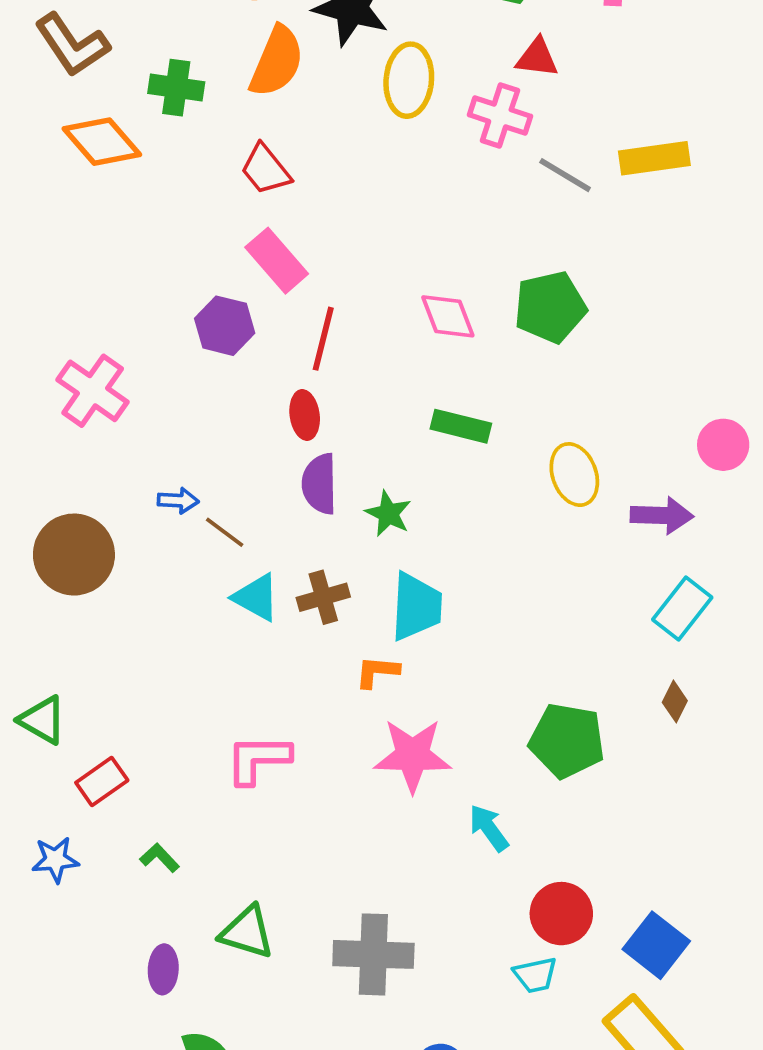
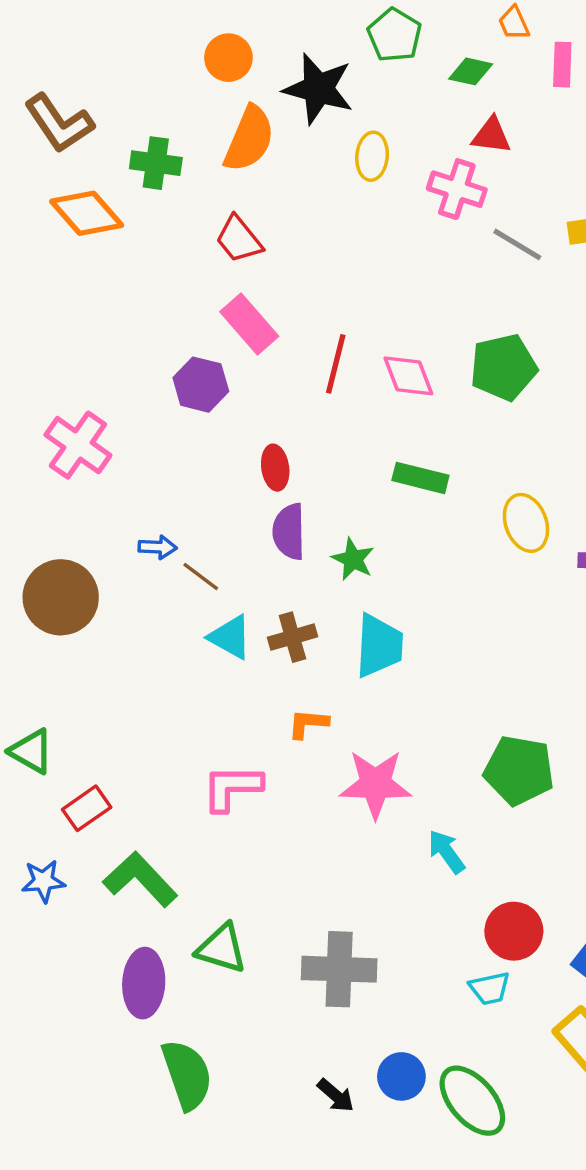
yellow ellipse: (409, 80) -> (372, 156), size x0.7
red line: (323, 339) -> (336, 364), moved
orange L-shape: (377, 672) -> (308, 724), moved
green L-shape: (160, 858) -> (140, 879), size x2.0
purple ellipse: (163, 969) -> (144, 983), size x1.5

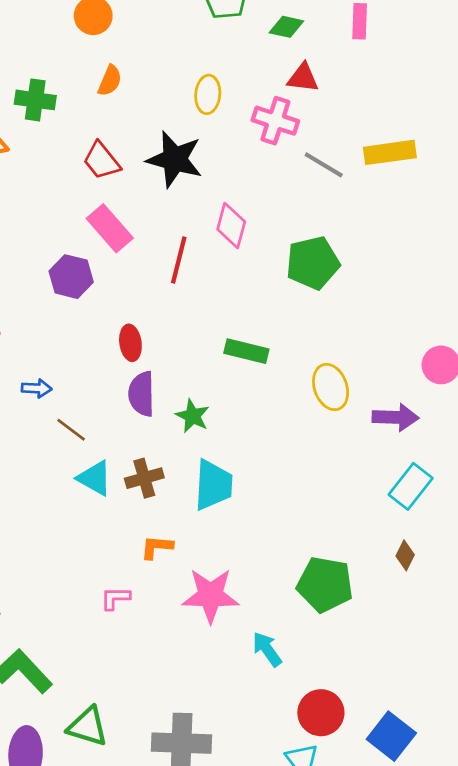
black star: (318, 89) -> (175, 159), moved
orange semicircle: (249, 139) -> (110, 81), size x0.6
pink diamond: (408, 376) -> (231, 226), moved, turned 36
blue arrow: (158, 547) -> (37, 388), moved
pink L-shape: (232, 788) -> (115, 598), moved, size x0.6

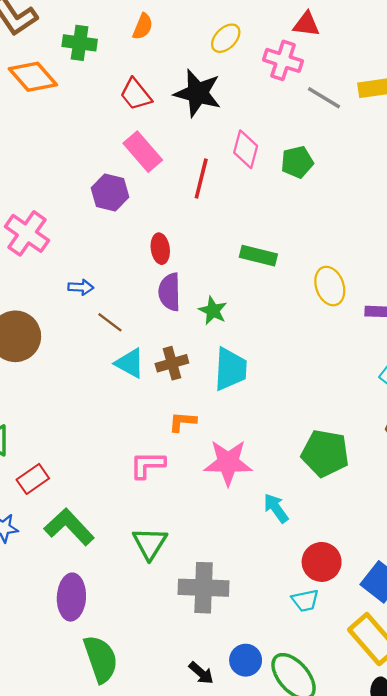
yellow ellipse: (208, 94) -> (226, 38), turned 40
green pentagon: (313, 263) -> (297, 162), moved, size x0.7
pink L-shape: (115, 598) -> (147, 465), size x1.4
green triangle: (88, 727) -> (150, 543), moved, turned 45

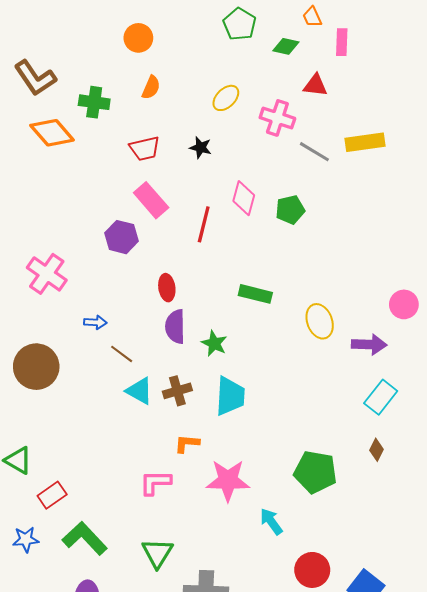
red triangle: (306, 24) -> (315, 85), moved
black star: (198, 93) -> (201, 147), size x0.5
red trapezoid: (136, 94) -> (145, 149), turned -64

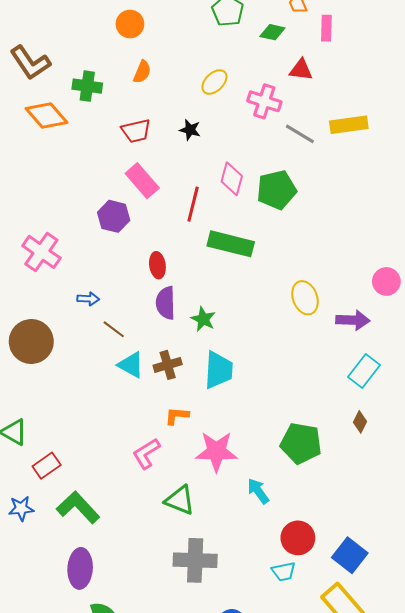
green pentagon: (290, 210) -> (277, 190), size x1.4
green rectangle: (255, 294) -> (231, 244), moved, size x1.4
pink L-shape: (155, 483) -> (146, 453), turned -32
green triangle: (157, 553) -> (180, 500), moved, turned -40

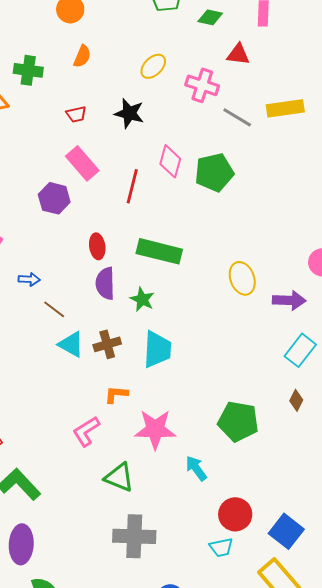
black star: (190, 130) -> (129, 113), size x1.4
red trapezoid: (136, 131) -> (76, 114), size x0.7
green rectangle: (231, 244) -> (159, 251), moved

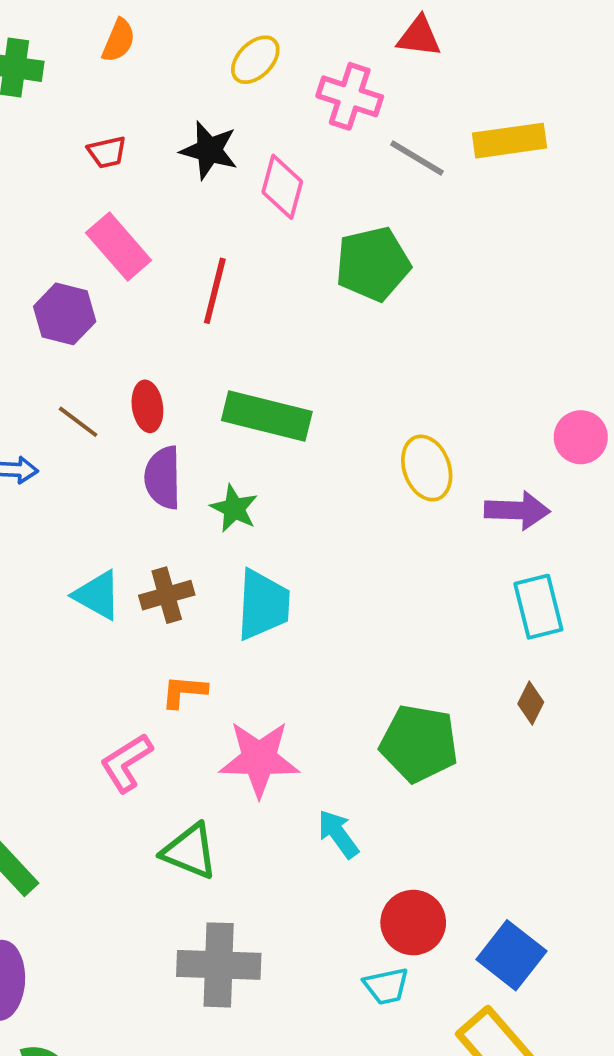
pink diamond: (170, 161) -> (282, 187), moved
brown line: (54, 309) -> (78, 422), moved
cyan rectangle: (300, 350) -> (538, 607), turned -52

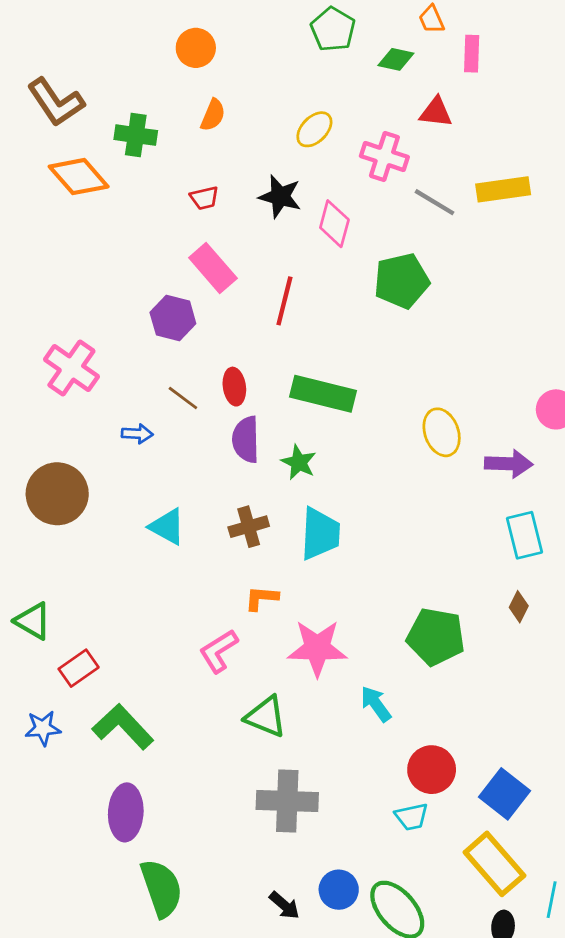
cyan triangle: (97, 595) -> (167, 527), moved

